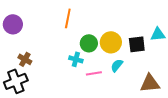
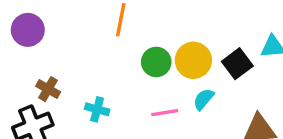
black square: (137, 44) -> (237, 64), turned -30
cyan cross: (76, 59) -> (97, 109), moved

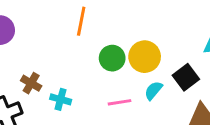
black square: (237, 64) -> (186, 77), moved
brown cross: (48, 89) -> (31, 83), moved

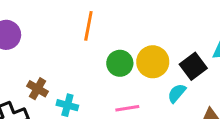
black square: (186, 77) -> (193, 66), moved
cyan semicircle: (153, 91) -> (177, 93), moved

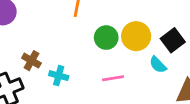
cyan semicircle: (177, 93) -> (158, 65), turned -84

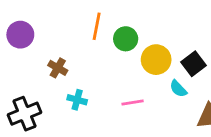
green circle: (106, 38) -> (126, 39), moved
brown cross: (31, 61) -> (58, 68), moved

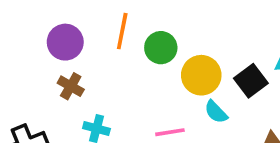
purple circle: (20, 35) -> (65, 42), moved
cyan semicircle: (178, 89) -> (216, 112), moved

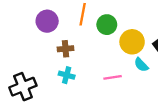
brown cross: (71, 86) -> (65, 49), moved, turned -35

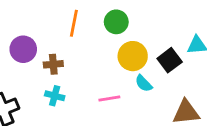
purple circle: (47, 21) -> (23, 49), moved
green circle: (107, 25) -> (116, 22), moved

